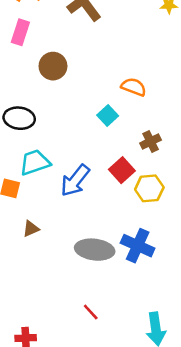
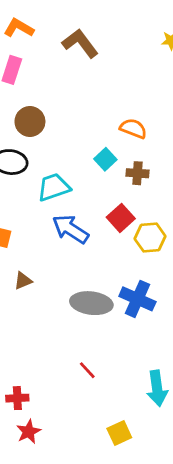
brown circle: (53, 66) -> (30, 122), moved
brown cross: (151, 142) -> (137, 173), moved, turned 30
cyan trapezoid: (35, 162) -> (54, 187), moved
blue arrow: (75, 181) -> (70, 229), turned 84

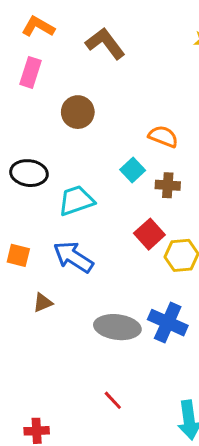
brown circle: (30, 122) -> (78, 112), moved
blue arrow: (70, 229) -> (73, 257), moved

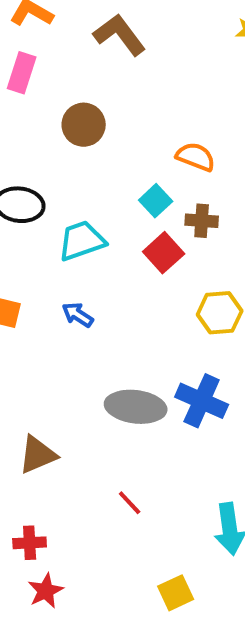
red square: (149, 234) -> (164, 253), moved
blue arrow: (73, 257) -> (78, 315), size x0.6
brown triangle: (43, 303) -> (38, 455), moved, size x1.5

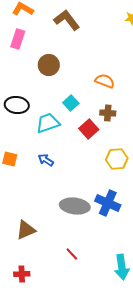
cyan square: (156, 201) -> (71, 103), moved

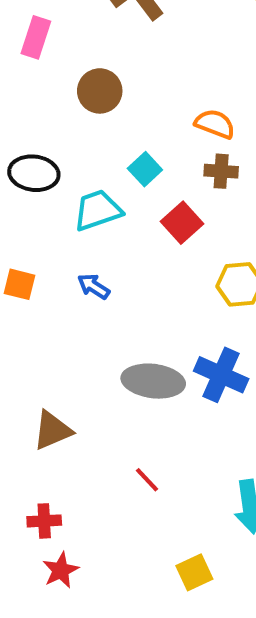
brown cross: (108, 113) -> (221, 171), moved

